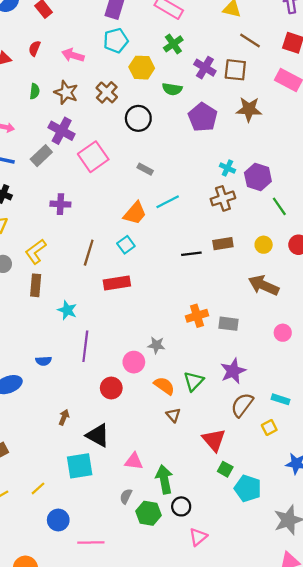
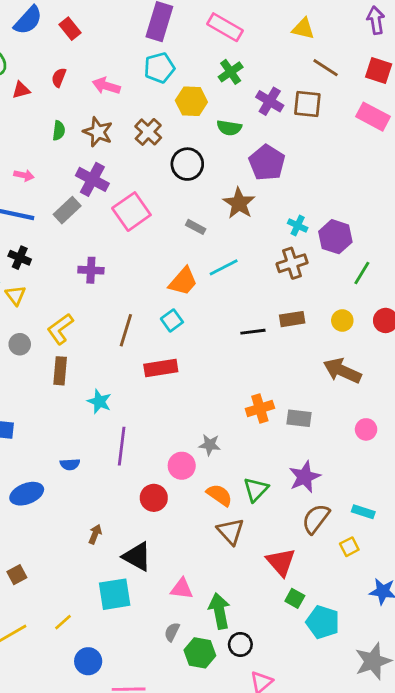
brown star: (249, 109) -> (239, 203), moved, turned 30
green line: (279, 206) -> (362, 273), turned 66
brown triangle: (173, 415) -> (231, 531), size x1.5

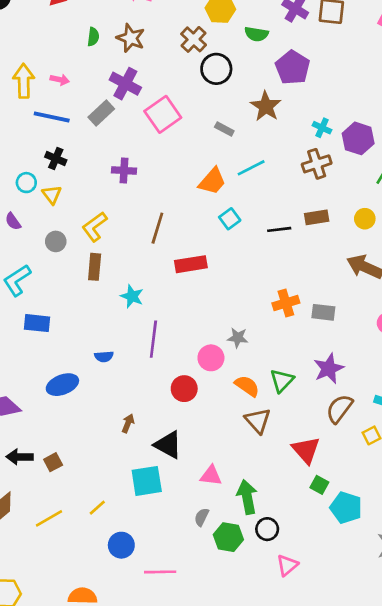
brown cross: (148, 132) -> (194, 39), moved
cyan square: (172, 320) -> (230, 219), moved

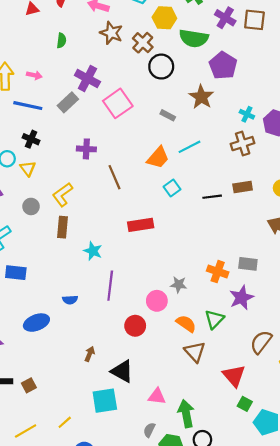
green semicircle: (256, 34) -> (194, 38), size x1.5
brown star: (131, 38) -> (111, 33), moved
brown line: (157, 228) -> (115, 177), moved, turned -40
orange cross: (286, 303) -> (218, 272), moved, turned 36
purple star: (329, 369) -> (241, 298), moved

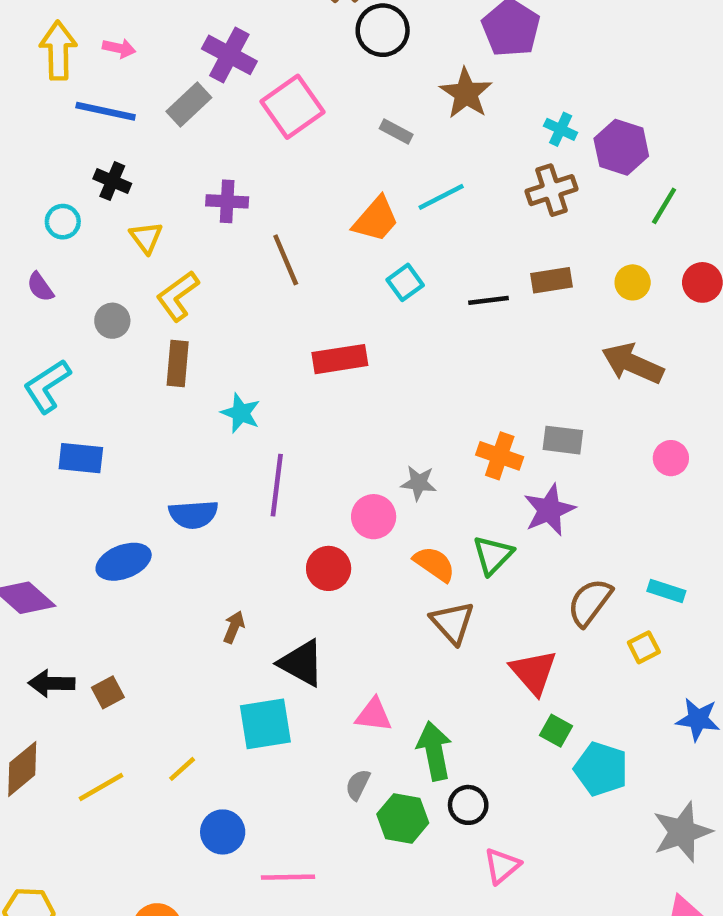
yellow triangle: (28, 168) -> (146, 237), moved
blue semicircle: (70, 300) -> (193, 514), size x1.5

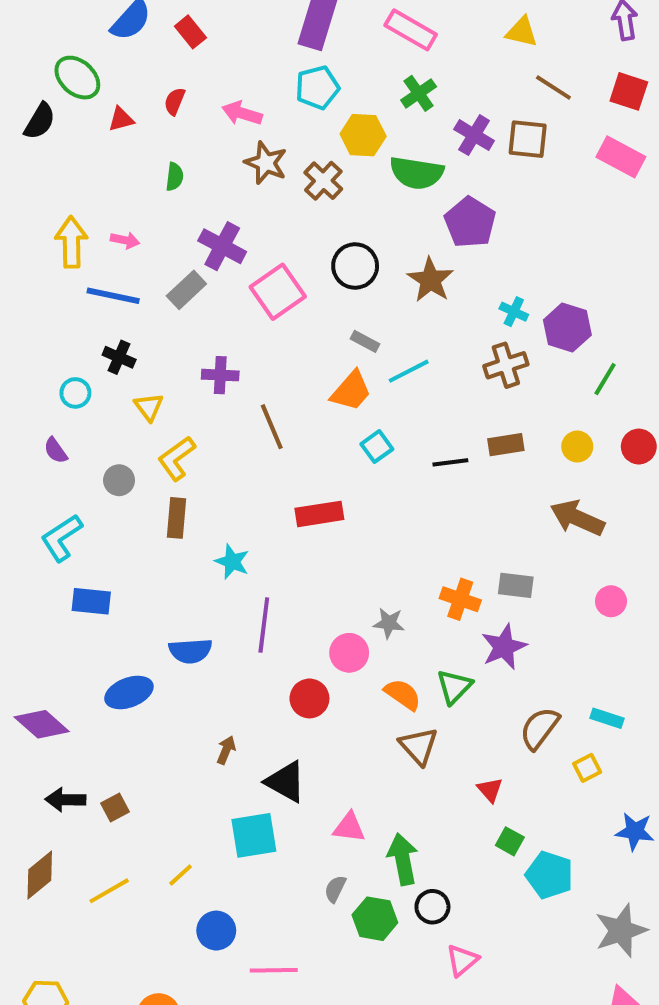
black circle: (383, 30) -> (355, 266), moved
gray rectangle: (396, 132) -> (365, 341), moved
red triangle: (533, 672) -> (490, 790), size x0.6

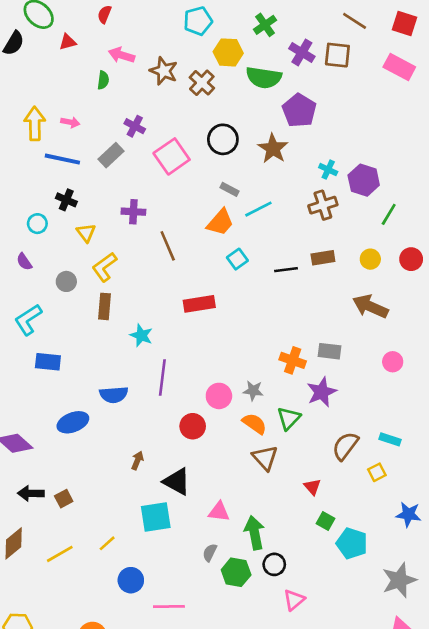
red semicircle: (175, 101) -> (104, 14), moved
pink arrow: (242, 113) -> (122, 55), moved
purple cross: (222, 246) -> (135, 126), size x0.7
gray star: (389, 623) -> (253, 391), moved

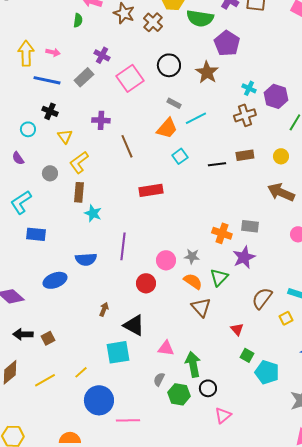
cyan star: (141, 335) -> (93, 213), moved
blue circle: (131, 580) -> (99, 400), size x1.5

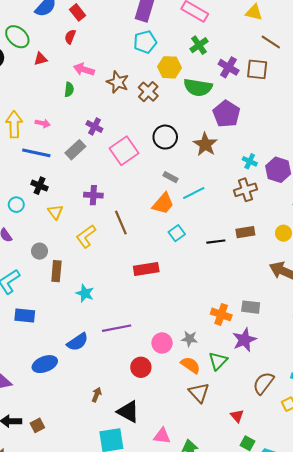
yellow L-shape: (79, 162) -> (86, 236), moved
brown rectangle: (79, 192) -> (56, 271), moved
purple line: (123, 246) -> (117, 328), turned 72
blue semicircle: (86, 259) -> (78, 342), turned -30

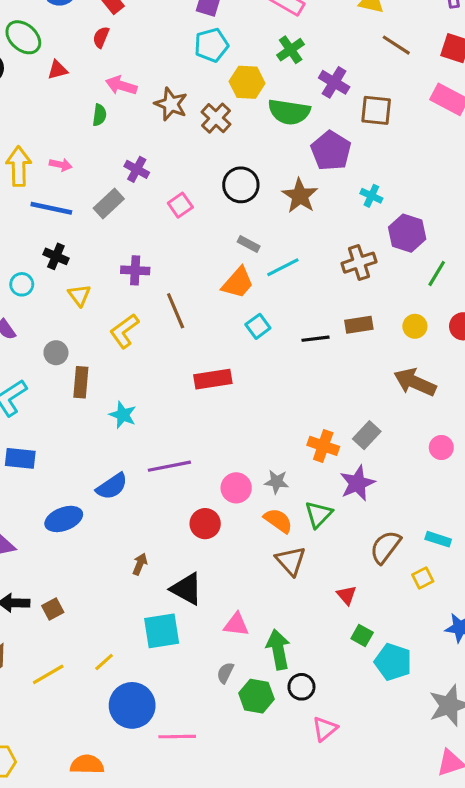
brown square: (257, 69) -> (376, 110), moved
pink square: (124, 151) -> (180, 205), size x0.6
cyan cross: (250, 161) -> (371, 196), moved
gray rectangle: (251, 307) -> (367, 435), turned -54
blue rectangle: (25, 316) -> (20, 458), moved

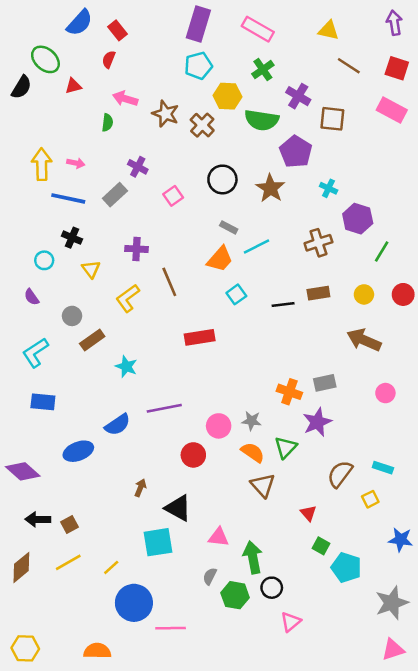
brown rectangle: (81, 382) -> (92, 340), turned 50
gray rectangle: (367, 435) -> (325, 383), turned 35
yellow line: (48, 674) -> (68, 562), moved

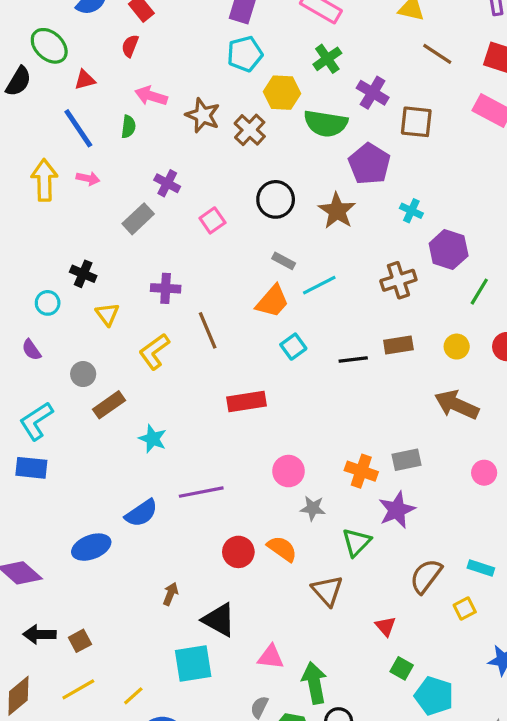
blue line: (68, 198) -> (78, 128), moved, turned 44
blue rectangle: (43, 402) -> (31, 468), moved
pink circle: (219, 426) -> (288, 471), moved
orange semicircle: (253, 452) -> (282, 549), moved

